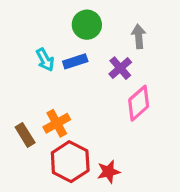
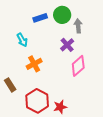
green circle: (87, 25) -> (62, 15), moved
blue rectangle: (75, 61) -> (40, 18), moved
orange cross: (57, 123) -> (34, 64), moved

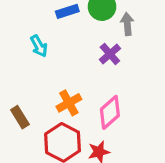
orange cross: (34, 64) -> (69, 103), moved
pink diamond: (78, 66) -> (110, 112), moved

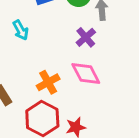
pink diamond: (110, 112) -> (86, 74), moved, turned -76

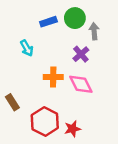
orange cross: (48, 82) -> (53, 77), moved, turned 30

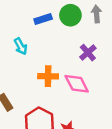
gray arrow: (94, 31) -> (97, 14), moved
purple cross: (81, 54) -> (88, 53), moved

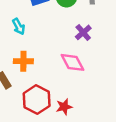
orange cross: (48, 76) -> (23, 61), moved

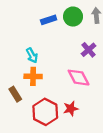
cyan arrow: (19, 27) -> (32, 55), moved
red star: (64, 107) -> (71, 109), moved

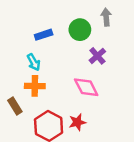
green circle: (73, 17) -> (80, 30), moved
blue rectangle: (49, 20) -> (44, 35), moved

